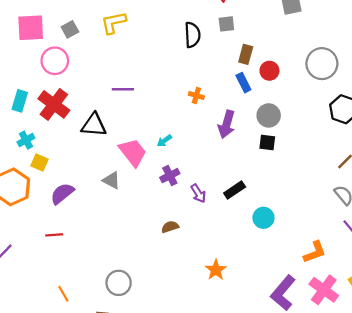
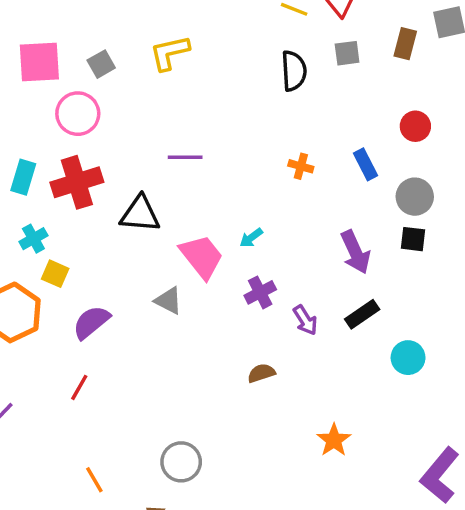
brown rectangle: (246, 54) -> (405, 44), moved
blue rectangle: (243, 83) -> (365, 164), moved
red cross: (54, 104) -> (77, 182), turned 36
purple arrow: (227, 124) -> (355, 252), moved, turned -40
red line: (54, 235) -> (79, 387), turned -56

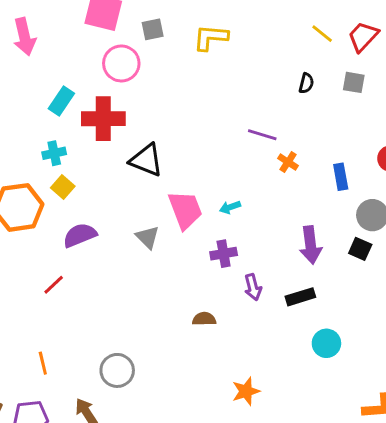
black semicircle: (294, 71) -> (306, 83), size x0.6
purple line: (185, 157) -> (262, 135), moved

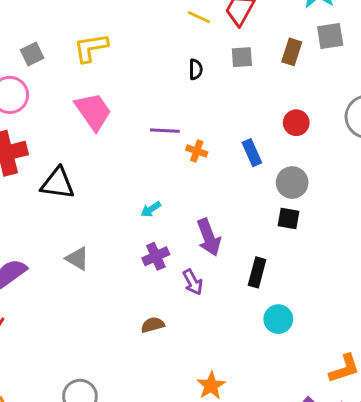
pink trapezoid: (185, 210) -> (93, 111), moved
purple arrow: (311, 245) -> (209, 237), moved
black rectangle: (300, 297) -> (257, 272), moved, turned -44

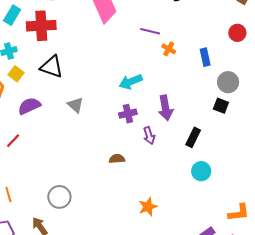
red circle: (296, 123) -> (237, 33), moved
black triangle: (58, 183) -> (52, 67), moved
cyan arrow: (151, 209) -> (131, 82), size x1.6

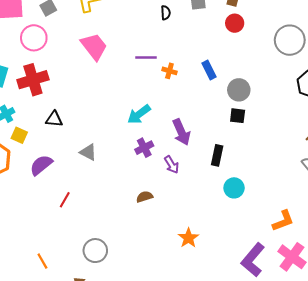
red circle: (237, 33) -> (235, 23), moved
black triangle: (52, 67) -> (54, 119), size x0.7
red line: (13, 141) -> (65, 200), moved

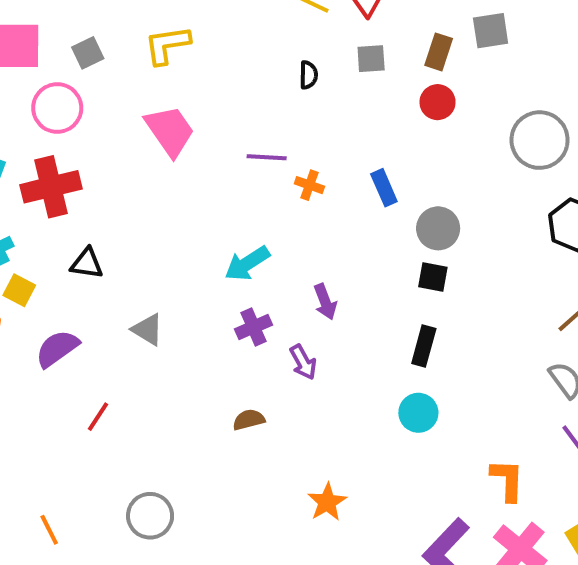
purple arrow: (181, 132) -> (325, 302), size x0.7
black rectangle: (217, 155) -> (424, 346), moved
orange L-shape: (283, 221) -> (507, 480), turned -70

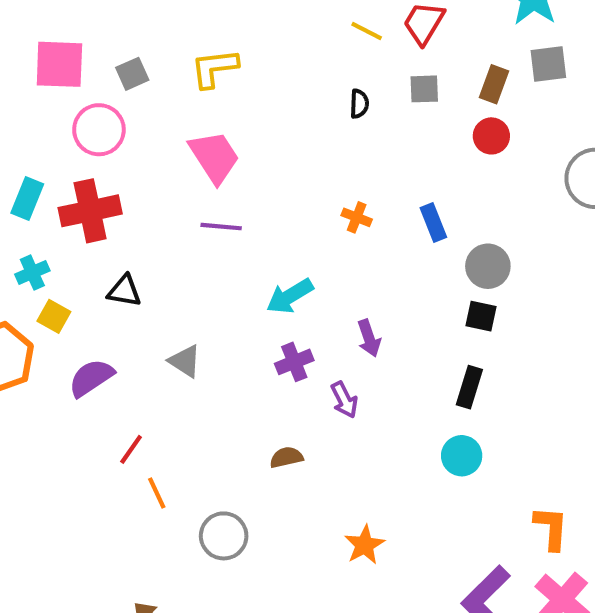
purple line: (267, 157) -> (221, 227), moved
gray circle: (150, 516) -> (224, 536), moved
orange line: (49, 530) -> (157, 493), moved

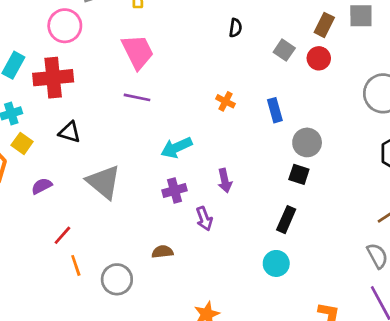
gray square: (424, 89) -> (284, 50), moved, turned 30
gray triangle: (185, 361) -> (104, 182), size x1.6
purple semicircle: (91, 378) -> (42, 186), size x0.7
gray circle: (224, 536) -> (117, 279), moved

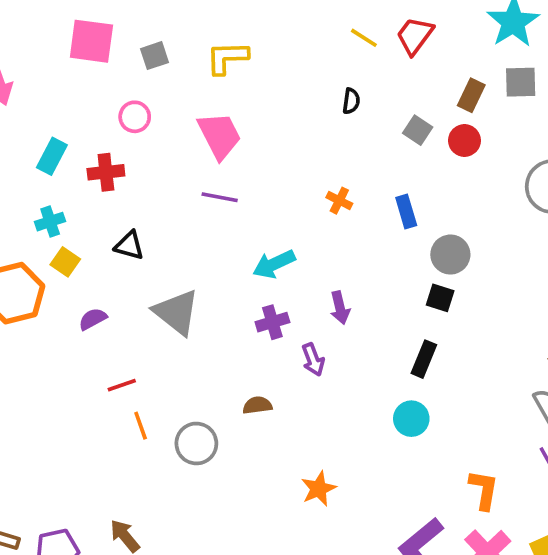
pink circle: (65, 26) -> (135, 117), moved, size x0.7
red cross: (53, 78) -> (106, 172), size x0.7
red line: (62, 235) -> (122, 385), turned 30

